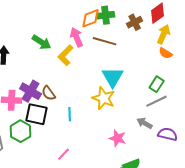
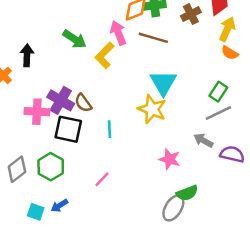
green hexagon: (21, 131) -> (51, 167), moved

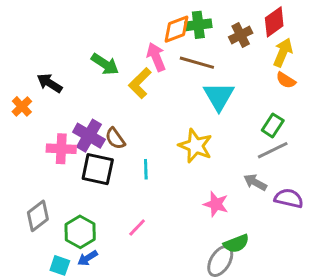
black arrow: (27, 55) -> (50, 83), turned -60
cyan triangle: (163, 83) -> (219, 96), moved
green hexagon: (51, 167) -> (80, 232), moved

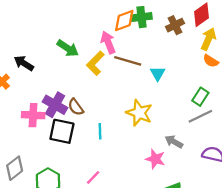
brown line: (197, 63) -> (128, 61), moved
cyan triangle: (219, 96) -> (158, 74), size x0.6
gray arrow: (255, 182) -> (174, 142), moved

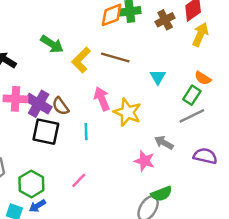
pink arrow: (108, 42) -> (102, 99), moved
orange semicircle: (211, 61) -> (203, 78), moved
cyan triangle: (158, 74) -> (158, 77), moved
pink cross: (33, 115) -> (16, 99), moved

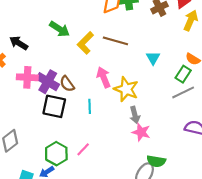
gray arrow: (164, 143) -> (135, 115), moved, turned -133
green hexagon: (31, 184) -> (56, 154), moved
green semicircle: (161, 194) -> (156, 161), turned 30

